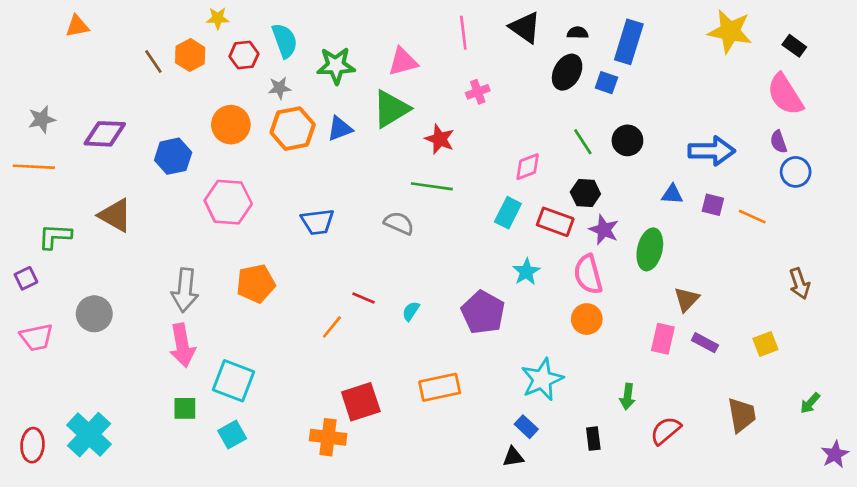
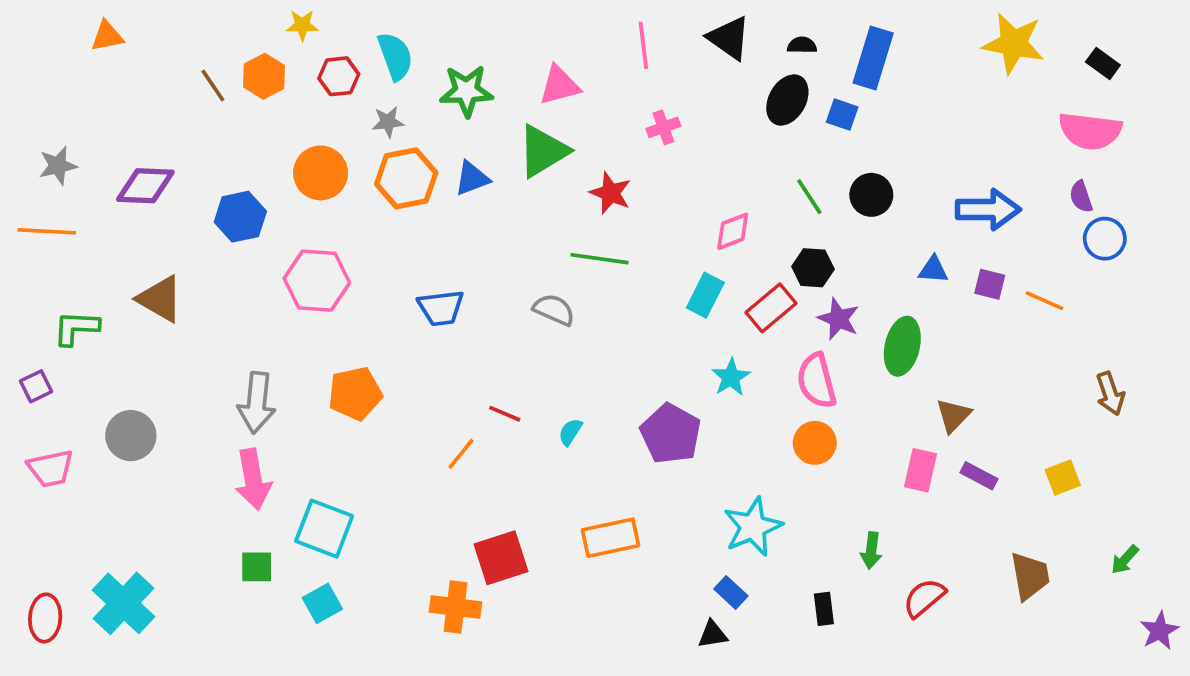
pink semicircle: (785, 94) -> (1090, 131), turned -51
red rectangle: (555, 222) -> (771, 308), turned -60

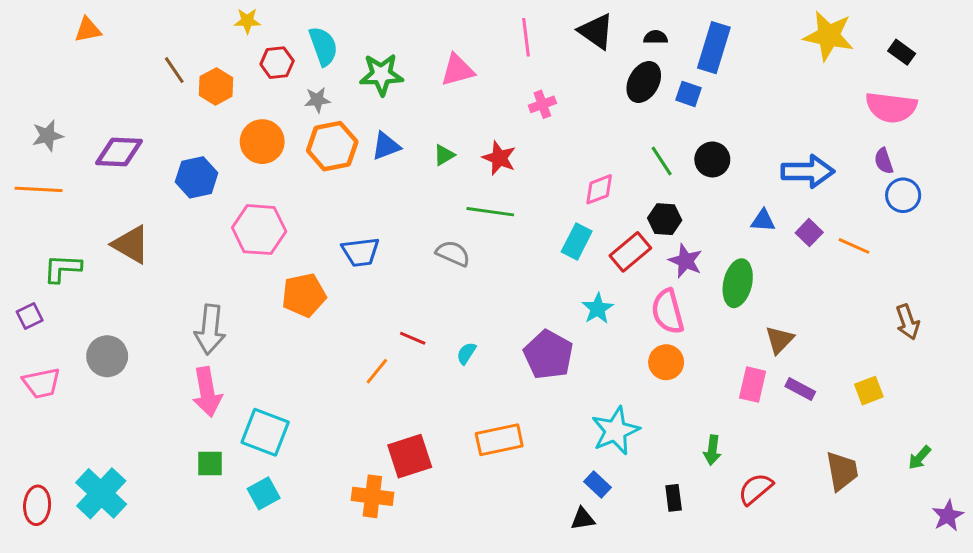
orange hexagon: (264, 76) -> (216, 86), moved
green triangle: (543, 151) -> (444, 155), moved, size x0.5
purple square: (990, 284) -> (809, 233), turned 30
orange pentagon: (355, 394) -> (304, 295), moved

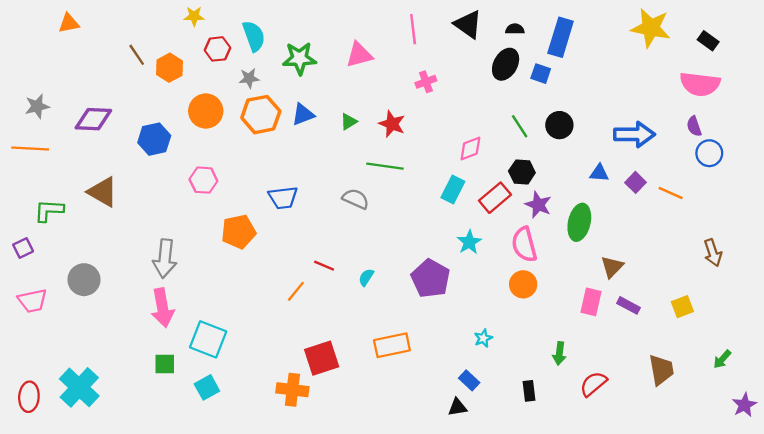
pink hexagon: (259, 230) -> (203, 180), size x0.7
cyan star: (615, 431) -> (483, 338), size x0.5

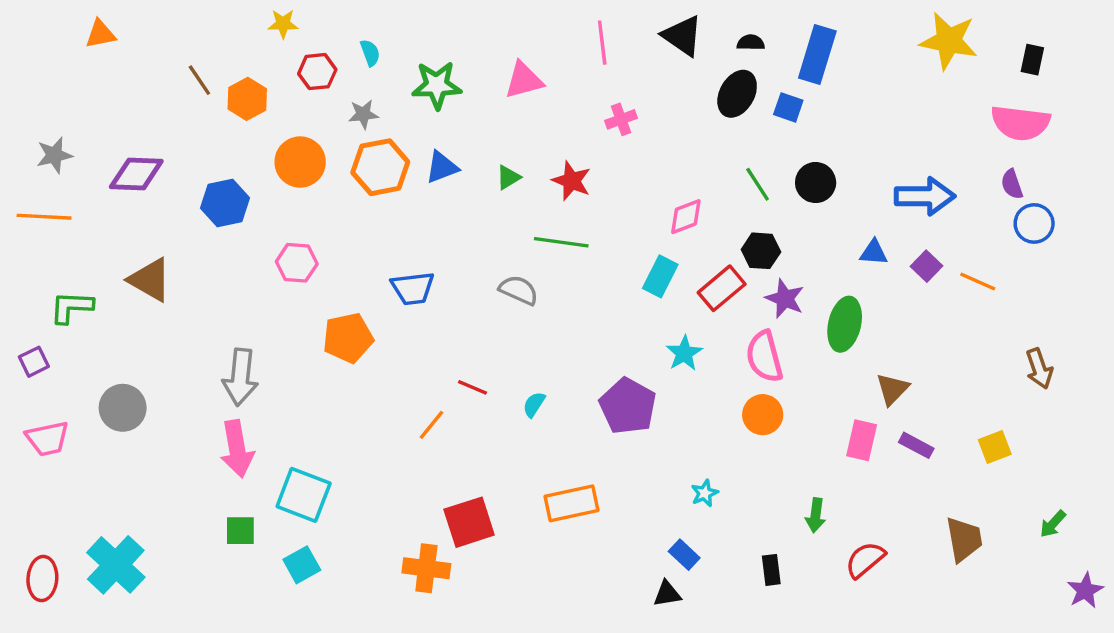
cyan semicircle: (254, 36) -> (370, 53), size x0.6
black rectangle: (708, 41) -> (1032, 60), turned 66

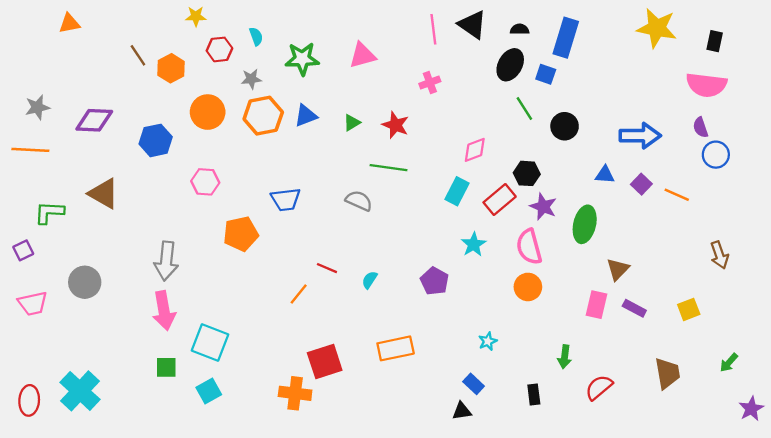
pink line: (602, 43) -> (433, 29), moved
green line: (758, 184) -> (524, 108), moved
purple pentagon: (628, 406) -> (435, 281), size x0.7

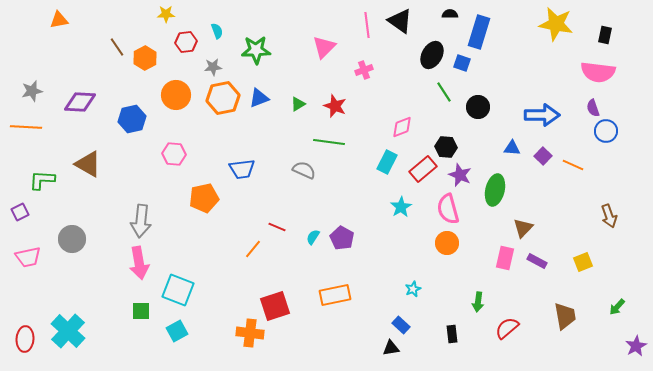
black semicircle: (520, 29) -> (450, 14), moved
pink triangle: (362, 55) -> (324, 47), moved, turned -30
purple pentagon: (435, 281) -> (342, 238), moved

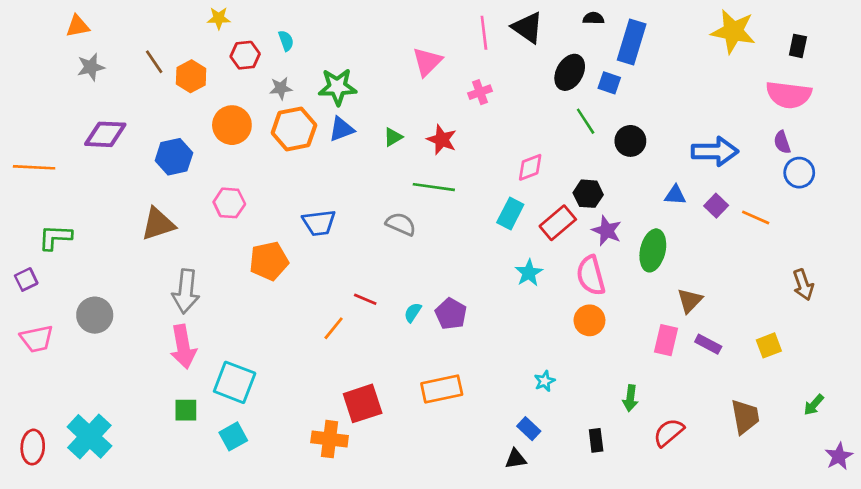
green star: (256, 50) -> (337, 87), moved
gray star: (32, 91) -> (91, 67), moved
brown triangle: (88, 164) -> (158, 224), moved, turned -48

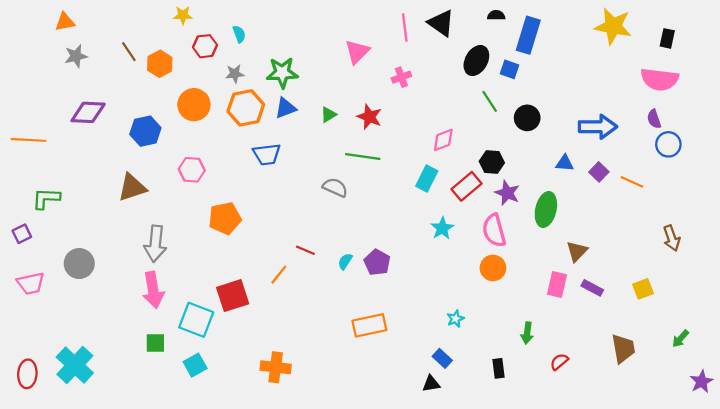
blue trapezoid: (319, 223) -> (267, 154), moved
red square: (363, 403) -> (233, 296), moved
red semicircle: (669, 433) -> (559, 362), size x0.7

